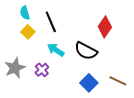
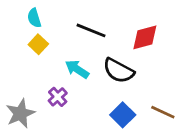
black line: (51, 22) -> (91, 30), moved, turned -45
red diamond: (105, 27) -> (145, 37), turned 40
gray star: (15, 68) -> (20, 113), moved

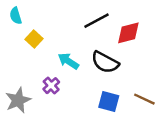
cyan semicircle: (34, 18) -> (16, 16), moved
black line: (91, 30) -> (97, 21), moved, turned -50
blue square: (123, 115) -> (109, 101), turned -30

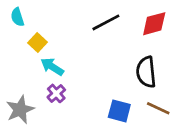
red diamond: (128, 33) -> (154, 24), moved
cyan arrow: (68, 61) -> (52, 67), moved
black semicircle: (105, 62) -> (146, 72), moved, turned 56

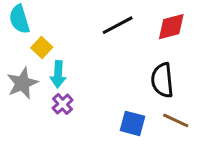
cyan semicircle: (17, 17) -> (19, 19), size x1.4
cyan arrow: (52, 67) -> (58, 74), turned -120
gray star: (20, 110) -> (22, 83), moved

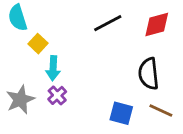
gray star: (22, 83) -> (20, 100), moved

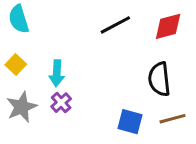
yellow square: (38, 44) -> (16, 64), moved
brown line: (161, 110) -> (173, 119), turned -40

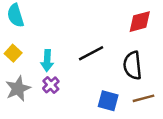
black line: (115, 25) -> (91, 53), moved

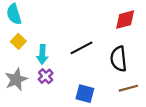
yellow square: (13, 53) -> (18, 41), moved
blue square: (108, 101) -> (85, 94), moved

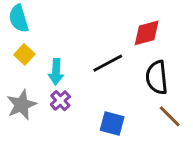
red diamond: (125, 20) -> (147, 33), moved
brown line: (128, 88) -> (170, 116), turned 60

